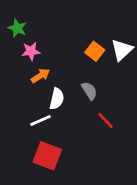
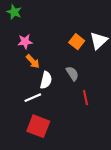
green star: (17, 28) -> (14, 12), moved
orange arrow: (40, 76) -> (33, 61), turned 80
red line: (106, 120) -> (86, 98), turned 32

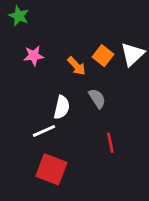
orange arrow: (33, 61) -> (76, 66), moved
red line: (86, 98) -> (110, 143), moved

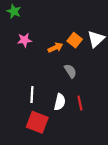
orange arrow: (76, 66) -> (55, 48), turned -72
white semicircle: (62, 107) -> (60, 102), moved
white line: (44, 131) -> (32, 94), turned -63

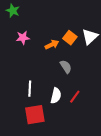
red line: (80, 103) -> (75, 97), turned 48
red square: (37, 122) -> (35, 115), turned -30

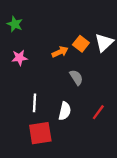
green star: (13, 11) -> (15, 24), moved
pink star: (23, 38) -> (19, 58), moved
red line: (75, 97) -> (98, 112), moved

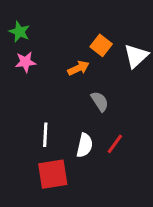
orange square: (81, 44) -> (101, 45), moved
pink star: (19, 58) -> (25, 62), moved
red line: (98, 112) -> (115, 144), moved

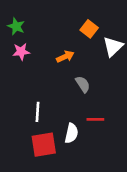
orange square: (101, 45) -> (89, 29), moved
red line: (115, 144) -> (95, 119), turned 54
white semicircle: (85, 145) -> (71, 133), moved

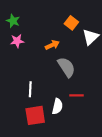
gray semicircle: (83, 84) -> (66, 67), size x1.5

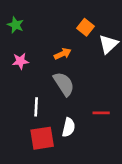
pink star: (17, 41) -> (20, 61), moved
gray semicircle: (66, 67) -> (64, 84), moved
red line: (76, 95) -> (101, 113), moved

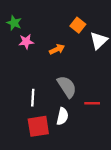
pink star: (20, 61) -> (26, 42), moved
gray semicircle: (64, 84) -> (67, 87), moved

